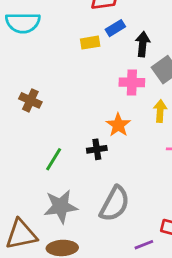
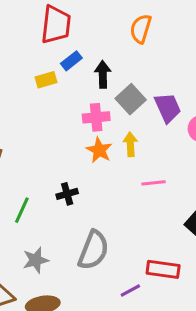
orange star: (118, 125) -> (99, 150), moved
gray star: (61, 206) -> (36, 260), size x0.7

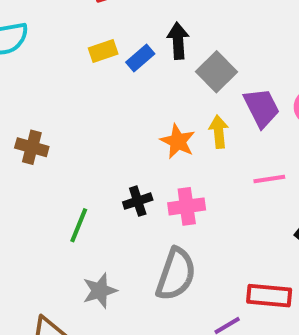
blue rectangle: (71, 61) -> (140, 58), moved
purple trapezoid: (168, 108) -> (262, 108), moved
pink cross: (96, 117) -> (187, 206), moved
pink line: (154, 183) -> (269, 179), moved

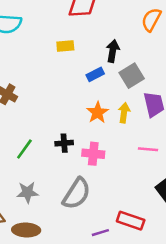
blue rectangle: (140, 58) -> (95, 74), moved

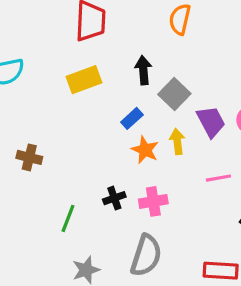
yellow rectangle: (65, 46) -> (84, 80), size x1.5
blue rectangle: (95, 74) -> (132, 118), moved

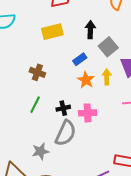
brown cross: (29, 157) -> (37, 72), moved
green line: (68, 218) -> (35, 105), moved
gray semicircle: (146, 255) -> (66, 133), moved

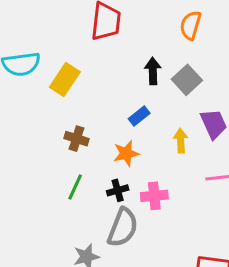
yellow rectangle: (52, 32) -> (65, 79), moved, turned -40
gray square: (108, 47) -> (187, 80), moved
orange star: (86, 80) -> (126, 153), moved, turned 30

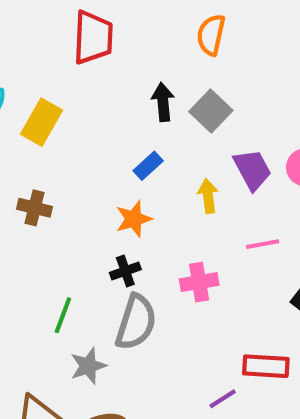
brown cross: (76, 139) -> (35, 208), moved
green line: (75, 187) -> (63, 315), moved
pink cross: (154, 196) -> (199, 282), moved

